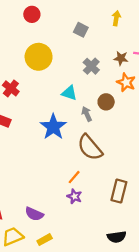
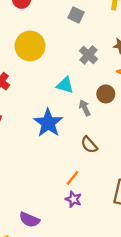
brown semicircle: (90, 147) -> (89, 145), size x0.6

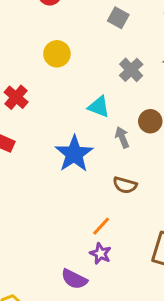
yellow circle: (30, 46) -> (57, 54), size x0.7
brown semicircle: (89, 145) -> (125, 185), turned -36
purple semicircle: (29, 220) -> (74, 279), moved

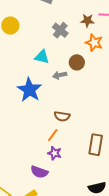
gray arrow: (122, 137) -> (60, 75), turned -72
brown semicircle: (125, 185) -> (62, 116), moved

